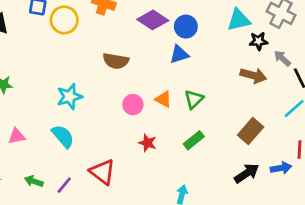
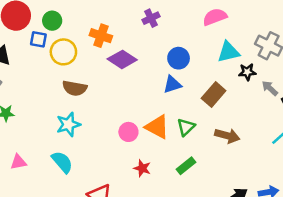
purple diamond: (153, 20) -> (122, 59), moved
brown semicircle: (116, 61) -> (75, 88), moved
brown arrow: (253, 75) -> (227, 136), moved
orange triangle: (163, 99) -> (157, 127), size x1.5
brown rectangle: (251, 131) -> (214, 94), moved

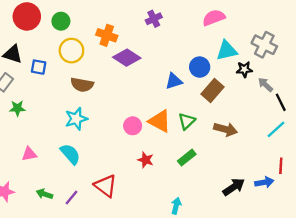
blue square: (38, 39) -> (39, 67), moved
blue circle: (179, 58) -> (200, 67), moved

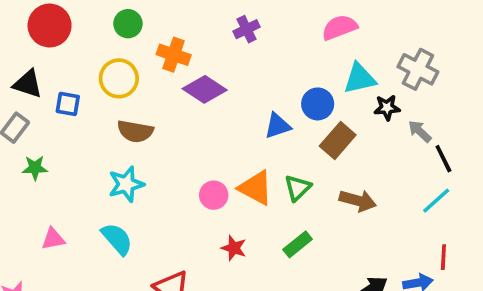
green circle: (61, 21) -> (128, 24), moved

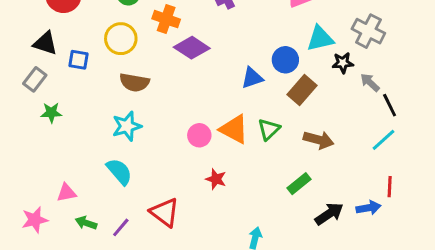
pink triangle: (53, 239) -> (66, 193), moved
green rectangle: (298, 244) -> (299, 184), moved

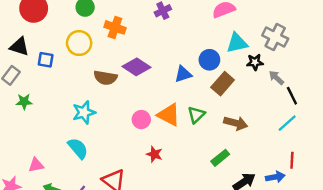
purple diamond: (192, 48) -> (136, 67), moved
brown semicircle: (134, 82) -> (105, 78), moved

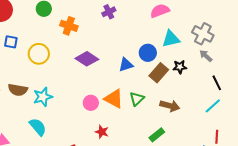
yellow circle: (79, 43) -> (39, 54), moved
blue square: (46, 60) -> (11, 42), moved
black star: (255, 62) -> (180, 67), moved
brown semicircle: (105, 78) -> (18, 90), moved
gray arrow: (276, 78) -> (206, 56), moved

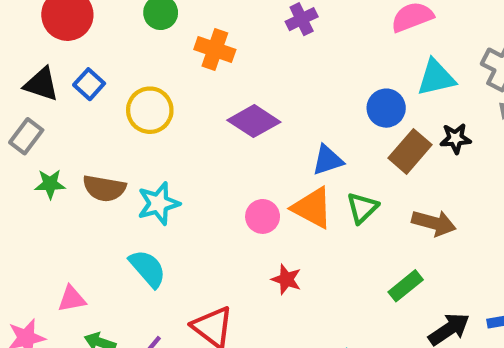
blue square: (11, 42) -> (89, 84), turned 32
blue triangle: (126, 65) -> (328, 160), moved

